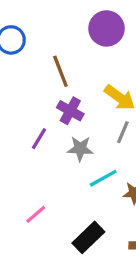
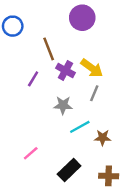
purple cross: (70, 111) -> (65, 70), moved
purple line: (39, 139) -> (33, 79), moved

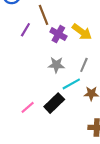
purple line: (33, 79) -> (25, 30), moved
gray line: (94, 93) -> (84, 65), moved
black rectangle: (69, 170) -> (54, 103), moved

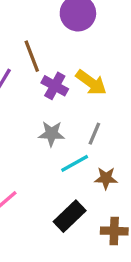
black rectangle: (54, 103) -> (70, 216), moved

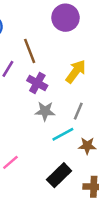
yellow arrow: (91, 83) -> (76, 71), turned -90
purple cross: (55, 86) -> (37, 83), moved

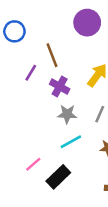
cyan line: (63, 134) -> (71, 142), moved
black rectangle: (59, 175) -> (58, 177), moved

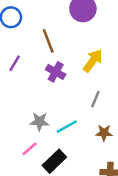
purple line: (31, 73) -> (15, 63), moved
gray star: (67, 114) -> (39, 122), moved

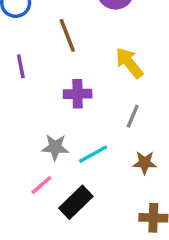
yellow arrow: (93, 61) -> (129, 63), turned -75
purple line: (15, 63) -> (21, 66), turned -42
purple cross: (56, 72) -> (78, 94), moved, turned -30

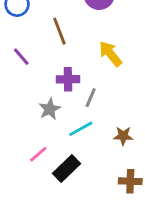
purple line: (21, 66) -> (21, 57), turned -30
gray line: (133, 116) -> (91, 98), moved
gray star: (55, 147) -> (50, 109), moved, turned -30

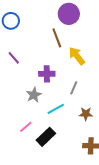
brown line: (59, 31) -> (57, 38), moved
gray line: (91, 98) -> (74, 88), moved

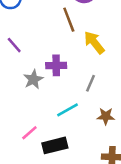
gray star: (34, 95) -> (33, 79), moved
black rectangle: (46, 137) -> (55, 145), turned 30

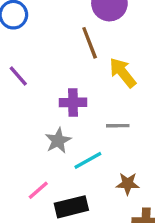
gray star: (33, 79) -> (58, 141), moved
gray line: (90, 83) -> (118, 126), turned 66
brown star: (106, 116) -> (128, 184), moved

